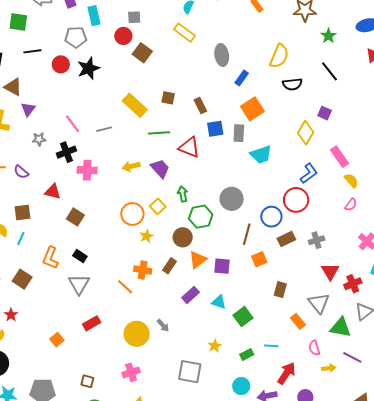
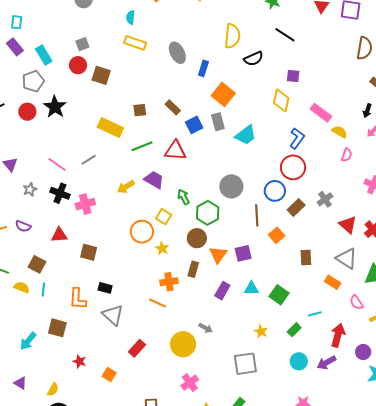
black cross: (66, 152) -> (60, 193), turned -30
brown square: (23, 212) -> (37, 264), turned -36
red star: (11, 315) -> (79, 361), moved

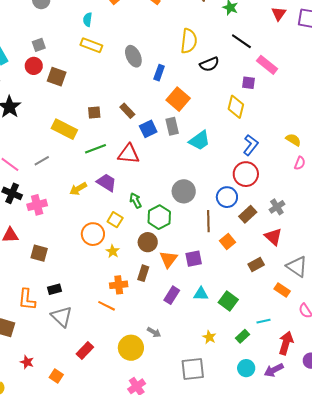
pink rectangle: (321, 113) -> (267, 65), moved
red triangle: (348, 225) -> (273, 237), moved
brown rectangle: (306, 258) -> (256, 265), turned 63
black rectangle: (105, 288) -> (55, 289), turned -32

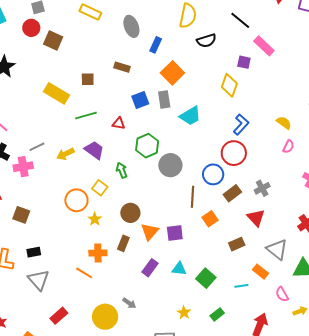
brown rectangle: (127, 111) -> (122, 67), moved, turned -35
red triangle: (129, 154) -> (119, 123), size x0.6
gray line: (42, 161) -> (37, 147), moved
green hexagon: (159, 217) -> (147, 146), moved
cyan line: (263, 321) -> (241, 286), moved

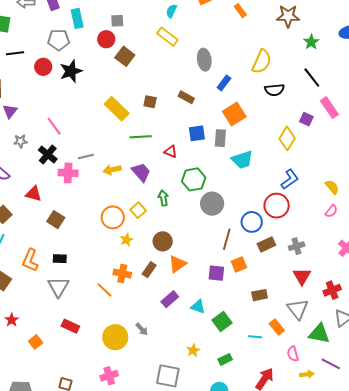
red triangle: (256, 218) -> (302, 276), moved
purple square: (175, 233) -> (216, 273), moved
red rectangle: (59, 316) -> (70, 326), turned 54

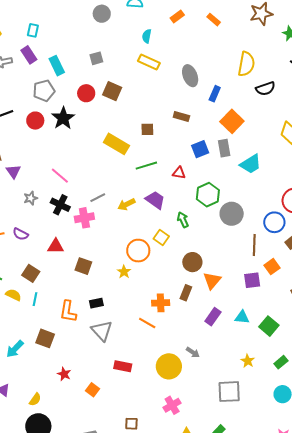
red circle: (106, 39) -> (86, 93), moved
yellow star: (126, 240) -> (124, 272), moved

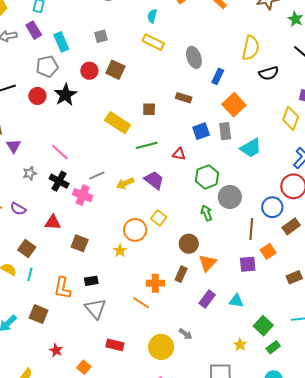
pink cross: (84, 218) -> (83, 195), turned 30
green arrow: (183, 220) -> (206, 213), moved
green square: (269, 326) -> (263, 326), moved

